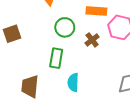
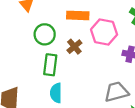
green rectangle: (56, 58) -> (50, 65), moved

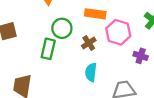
green rectangle: (50, 65) -> (48, 49), moved
cyan semicircle: (56, 93) -> (91, 72), moved

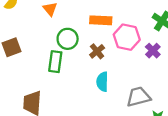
purple cross: (141, 56) -> (153, 51), moved, turned 32

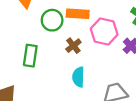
green circle: (68, 39) -> (52, 20), moved

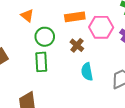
green circle: (52, 20) -> (45, 37), moved

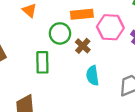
green circle: (45, 37) -> (60, 33), moved

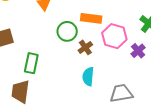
green rectangle: (42, 62) -> (31, 63), moved

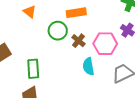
pink hexagon: (114, 36) -> (105, 44), moved

